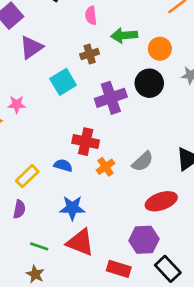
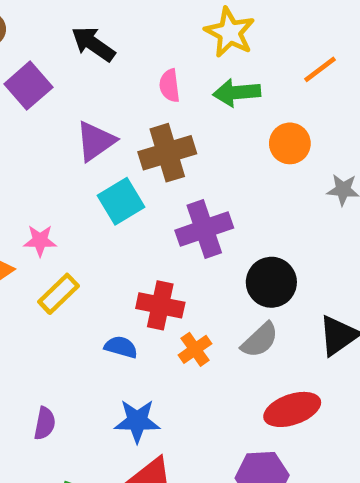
green arrow: (124, 35) -> (237, 93), moved
purple triangle: (31, 47) -> (96, 141), moved
brown cross: (90, 54) -> (167, 153), size x1.6
black circle: (149, 83) -> (271, 282), moved
yellow rectangle: (27, 176) -> (59, 294), moved

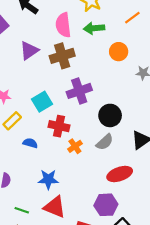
pink semicircle: (170, 86) -> (63, 25), size x1.6
cyan square: (121, 201) -> (42, 102), moved
blue semicircle: (121, 347) -> (30, 143), moved

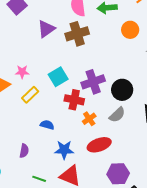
purple cross: (79, 91) -> (93, 82), moved
blue semicircle: (30, 143) -> (47, 125), moved
red ellipse: (120, 174) -> (99, 145), moved

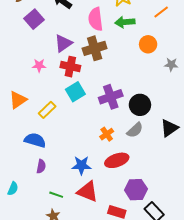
pink star: (22, 72) -> (39, 66), moved
red cross: (74, 100) -> (70, 67), moved
blue semicircle: (47, 125) -> (35, 140), moved, size x1.5

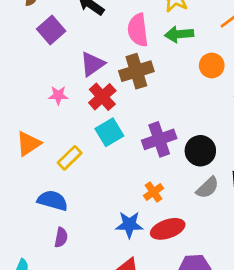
red cross: (70, 67) -> (102, 97), turned 36
gray semicircle: (135, 130) -> (207, 188), moved
blue star: (81, 165) -> (129, 225), moved

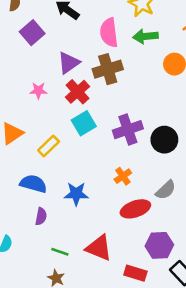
gray semicircle: (207, 188) -> (166, 190), moved
blue star: (129, 225) -> (76, 194), moved

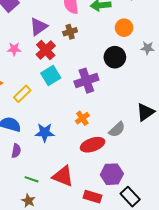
brown cross: (108, 69) -> (70, 32), size x0.6
black circle: (164, 140) -> (115, 57), moved

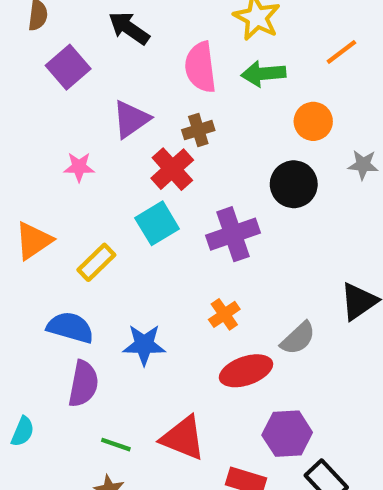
red cross: (46, 50) -> (172, 169), moved
purple semicircle: (16, 151) -> (83, 384), size x1.5

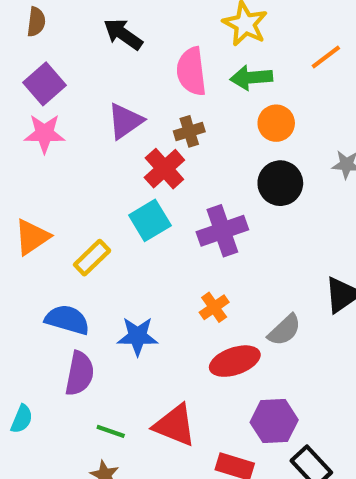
purple square: (68, 67) -> (44, 84), moved
orange circle: (313, 121) -> (276, 123), moved
pink star: (79, 167) -> (44, 133), moved, size x1.4

